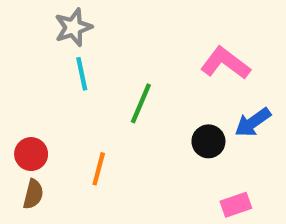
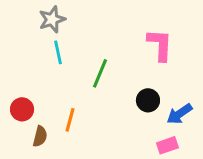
pink L-shape: (225, 63) -> (160, 45), turned 56
blue arrow: (253, 122) -> (179, 114), moved
brown semicircle: (33, 194) -> (40, 136), moved

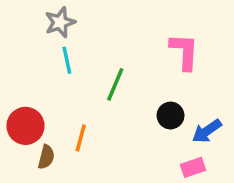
red circle: (22, 109) -> (25, 126), size x1.4

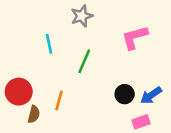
gray star: (60, 22) -> (82, 16), moved
pink L-shape: (184, 52) -> (135, 37), turned -108
black circle: (171, 116) -> (125, 94), moved

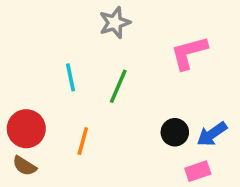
cyan line: (49, 44) -> (70, 77), moved
brown semicircle: (34, 114) -> (25, 166), moved, turned 108

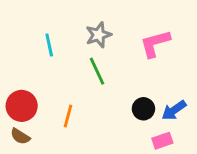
gray star: (115, 23) -> (98, 35), moved
cyan line: (70, 77) -> (49, 45), moved
green line: (118, 86) -> (97, 71), turned -48

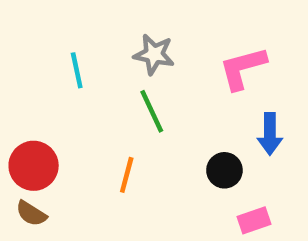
gray star: (98, 35) -> (154, 54), turned 30
blue arrow: (174, 110) -> (270, 134), moved, turned -55
orange line: (68, 116) -> (127, 175), moved

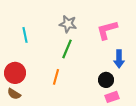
cyan line: (77, 70) -> (25, 35), moved
green line: (152, 111) -> (67, 49), turned 48
black circle: (224, 170) -> (106, 80), moved

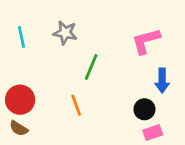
gray star: (68, 24) -> (65, 33), moved
cyan line: (25, 35) -> (21, 37), moved
orange line: (56, 77) -> (76, 105), turned -35

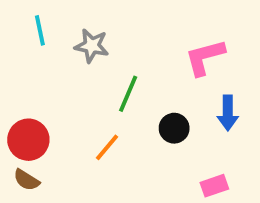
cyan line: (21, 37) -> (40, 30), moved
orange line: (76, 105) -> (107, 147), turned 60
black circle: (144, 109) -> (174, 128), moved

